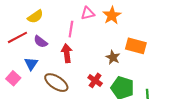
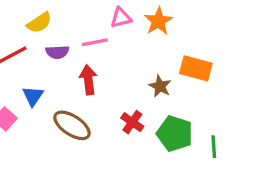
pink line: (71, 29) -> (95, 42), turned 70
purple semicircle: (41, 42) -> (57, 52), moved, turned -40

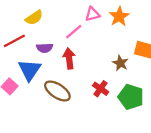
pink line: (95, 42) -> (74, 32), turned -30
purple semicircle: (57, 52) -> (45, 48), moved
blue triangle: (33, 96) -> (29, 70), size x1.5

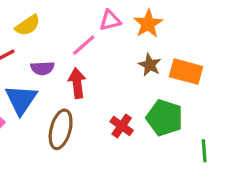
brown star: (120, 63) -> (150, 65), moved
brown ellipse: (57, 91) -> (61, 129), turned 72
green pentagon: (131, 97) -> (165, 118), moved

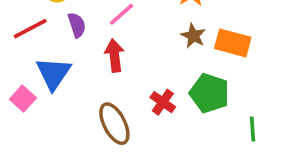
purple semicircle: (42, 68) -> (77, 25), moved, turned -105
brown ellipse: (61, 129) -> (114, 124), moved, turned -42

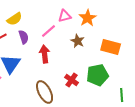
brown star: (193, 36) -> (78, 41), moved
green pentagon: (209, 93) -> (98, 75), turned -30

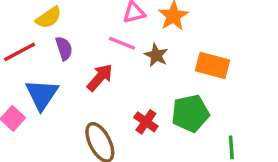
pink line: (49, 31) -> (122, 43), moved, turned 63
red arrow: (45, 54) -> (100, 77), turned 48

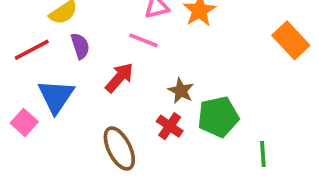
brown star: (156, 55) -> (181, 91), moved
orange rectangle: (213, 65) -> (291, 40), moved, turned 32

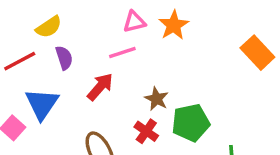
pink line: (144, 40) -> (122, 53), turned -40

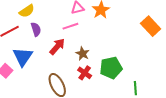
brown star: (157, 99) -> (83, 54), moved

